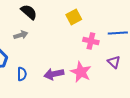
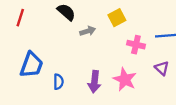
gray arrow: (21, 35) -> (88, 31), moved
purple arrow: (54, 74) -> (94, 82), turned -72

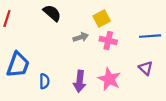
gray arrow: (88, 31) -> (81, 37), moved
pink cross: (136, 45) -> (108, 41), moved

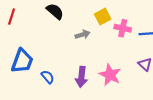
pink cross: (108, 41) -> (123, 28), moved
blue semicircle: (44, 81) -> (48, 77), turned -40

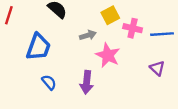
blue trapezoid: (22, 61) -> (38, 47), moved
pink star: (110, 75) -> (108, 55), moved

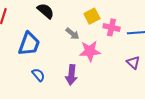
gray arrow: (88, 35) -> (72, 34), turned 56
pink star: (108, 55) -> (90, 51), turned -30

